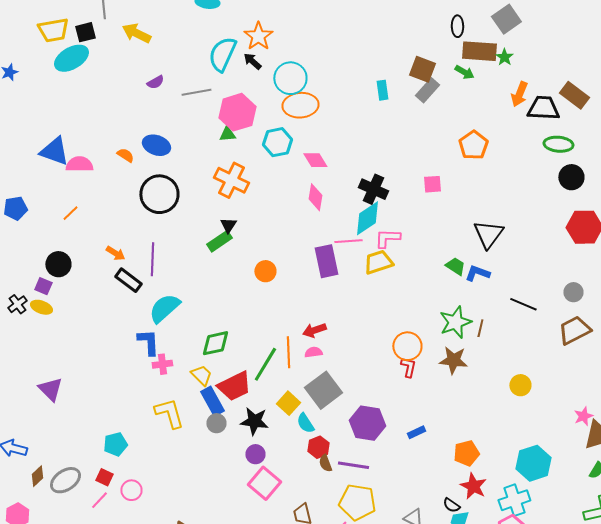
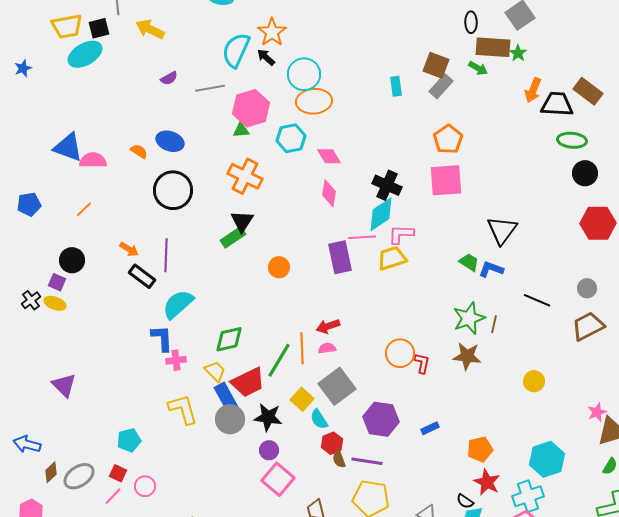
orange pentagon: (473, 145) -> (448, 139), moved
pink square: (432, 184) -> (446, 180), size x1.8
black triangle: (228, 225) -> (242, 221), size x1.4
orange circle: (407, 346) -> (400, 353), moved
gray circle: (216, 423) -> (230, 419), size x1.5

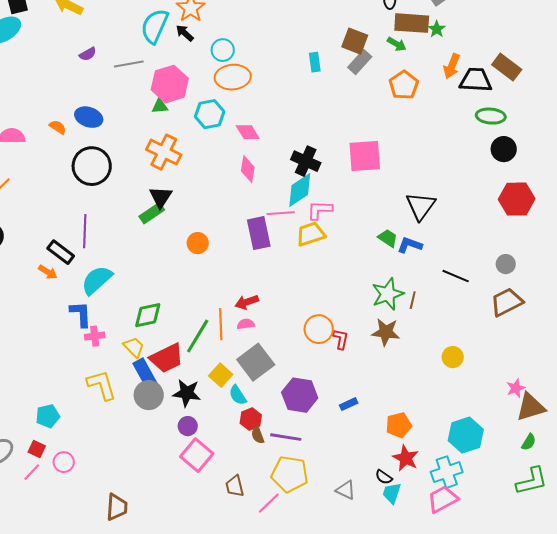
cyan circle: (304, 74) -> (223, 50), size x0.7
orange pentagon: (448, 139) -> (404, 85), moved
orange arrow: (129, 249) -> (48, 272), moved

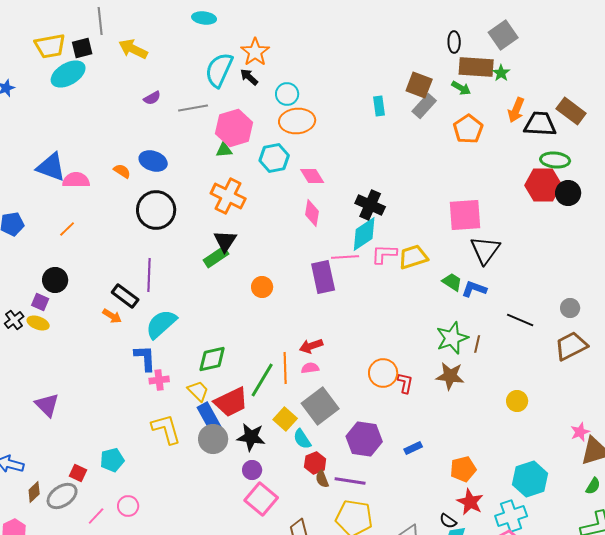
pink square: (365, 156) -> (465, 215), moved
red hexagon: (517, 199) -> (543, 185), moved
yellow trapezoid: (311, 234) -> (413, 257), moved
red square: (37, 449) -> (78, 473), moved

